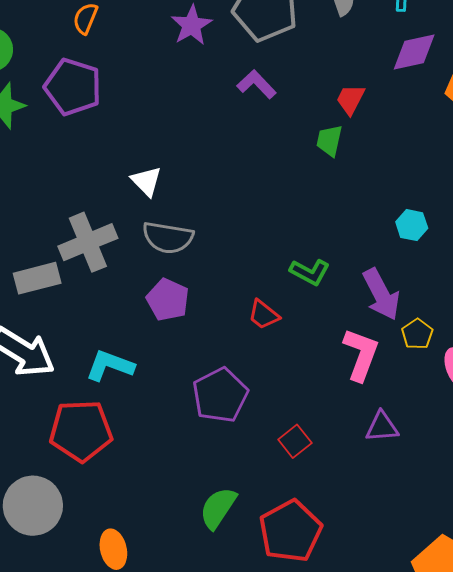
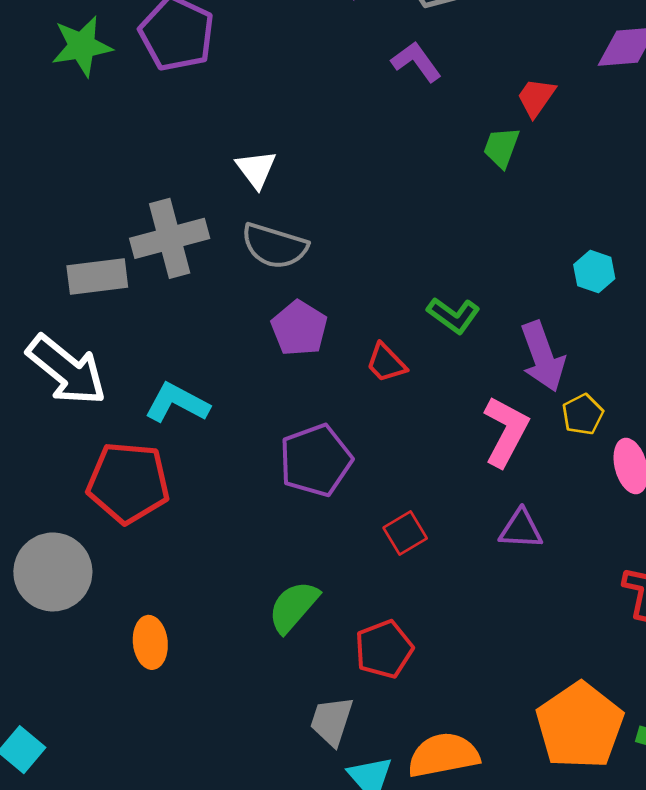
purple pentagon: (168, 300) -> (299, 328), moved
red pentagon: (291, 531) -> (384, 649), size x0.7

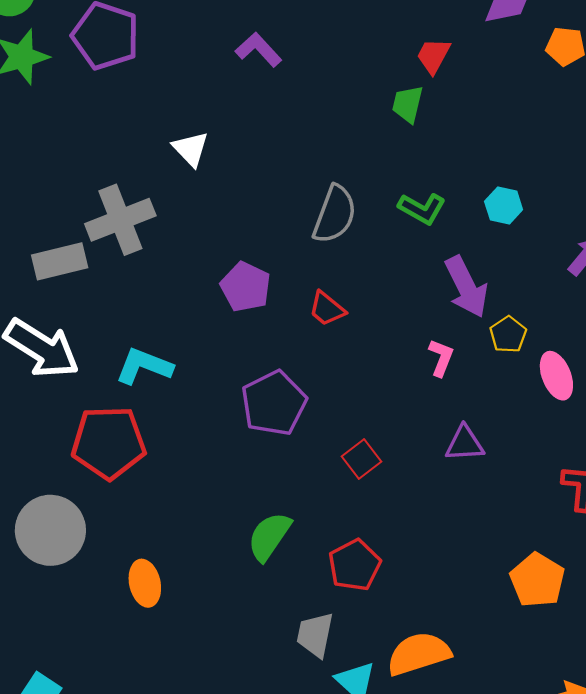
purple L-shape: (416, 62) -> (259, 50), moved
gray semicircle: (275, 246) -> (335, 214), moved, turned -80
green L-shape: (453, 315) -> (422, 209), moved
pink L-shape: (506, 431) -> (441, 358), size x0.6
orange pentagon: (580, 726) -> (537, 580), moved, size x0.7

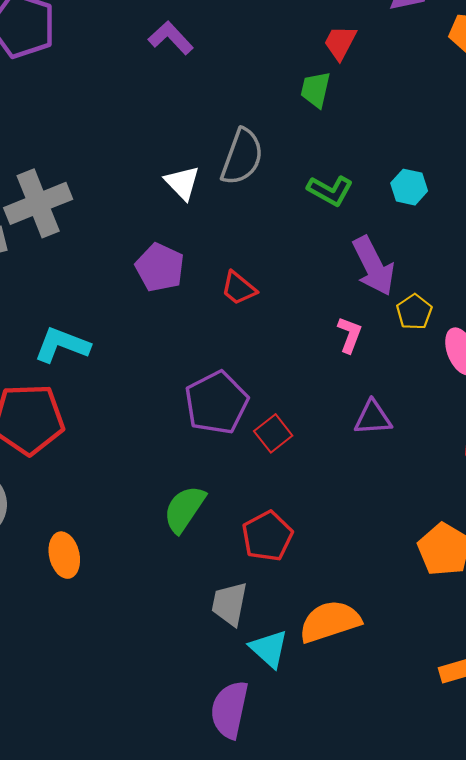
white triangle: (191, 149) -> (182, 183), moved
gray semicircle: (335, 214) -> (242, 157), moved
purple pentagon: (274, 403) -> (216, 403), moved

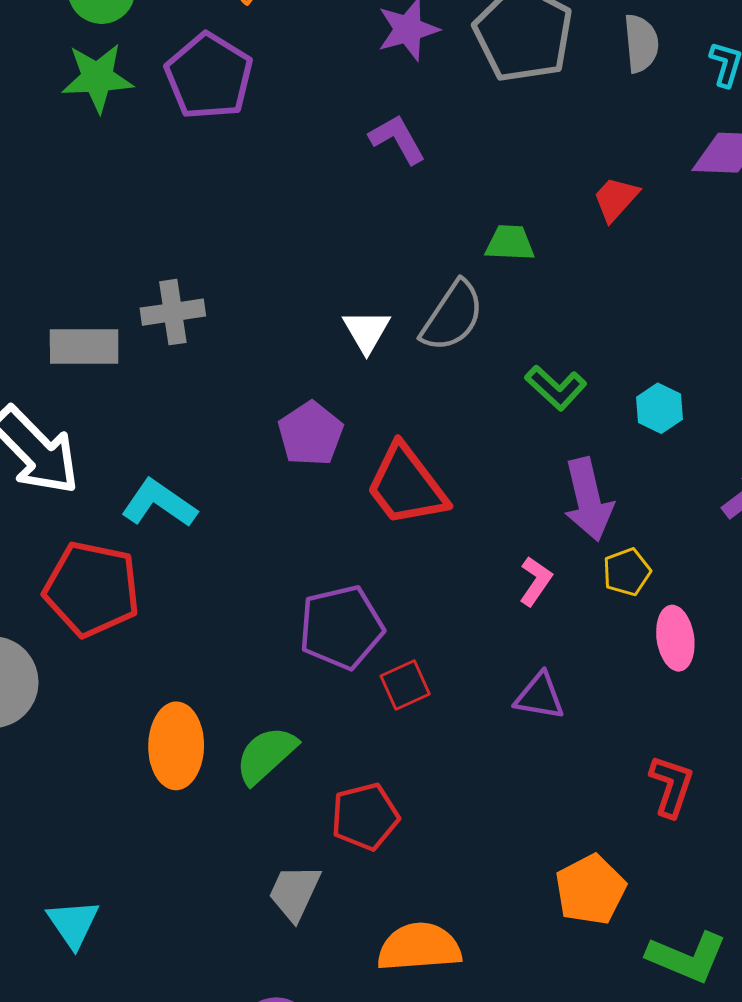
green trapezoid: (315, 89) -> (510, 243), moved, turned 66
gray cross: (38, 203) -> (173, 312), size x0.7
red trapezoid: (239, 288) -> (406, 486), size x1.8
orange ellipse: (64, 555) -> (176, 746), moved, size x1.4
cyan triangle: (269, 649) -> (73, 924), moved

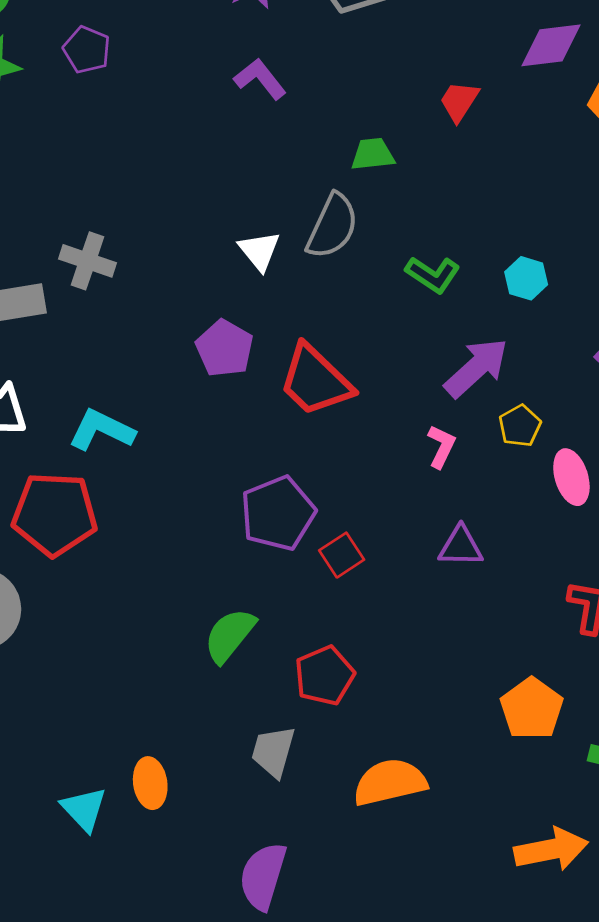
purple pentagon: (209, 76) -> (87, 50), size x0.6
gray cross: (173, 312) -> (88, 261), turned 36
purple arrow: (588, 499) -> (476, 368), turned -110
orange ellipse: (176, 746) -> (150, 783), moved, size x0.7

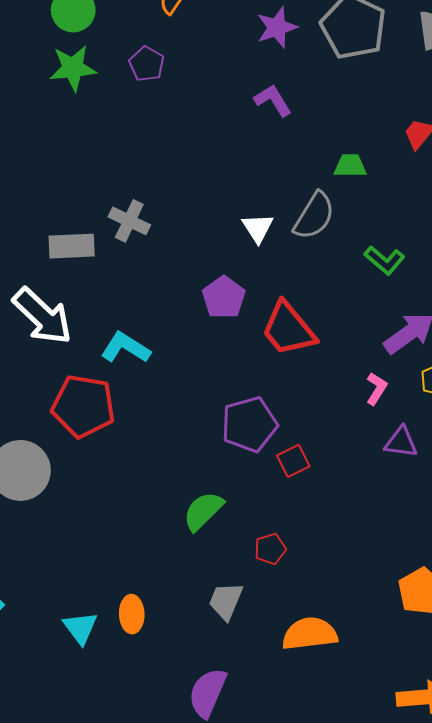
purple triangle: (461, 547) -> (401, 442), moved
red pentagon: (324, 676) -> (270, 549), size x0.7

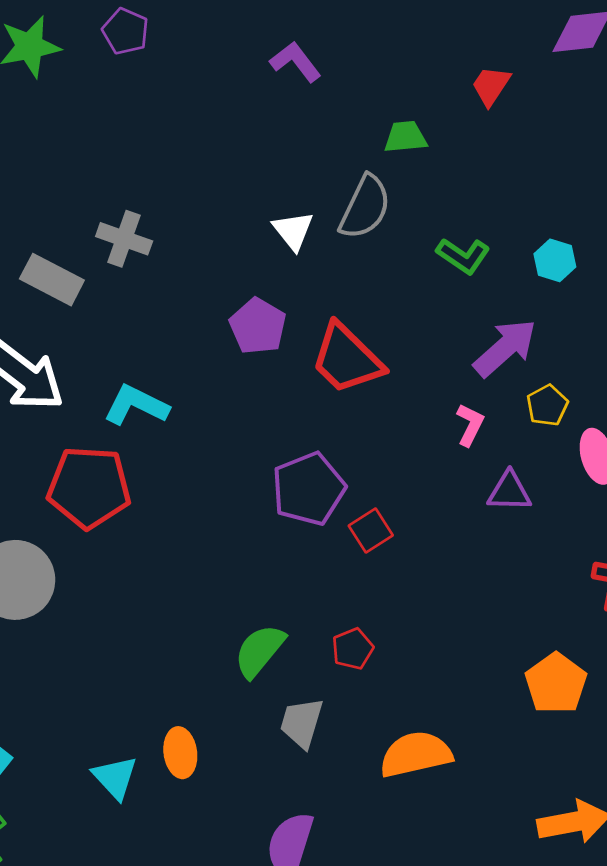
gray rectangle: (72, 246) -> (52, 280), turned 36
green semicircle: (203, 511) -> (260, 651), moved

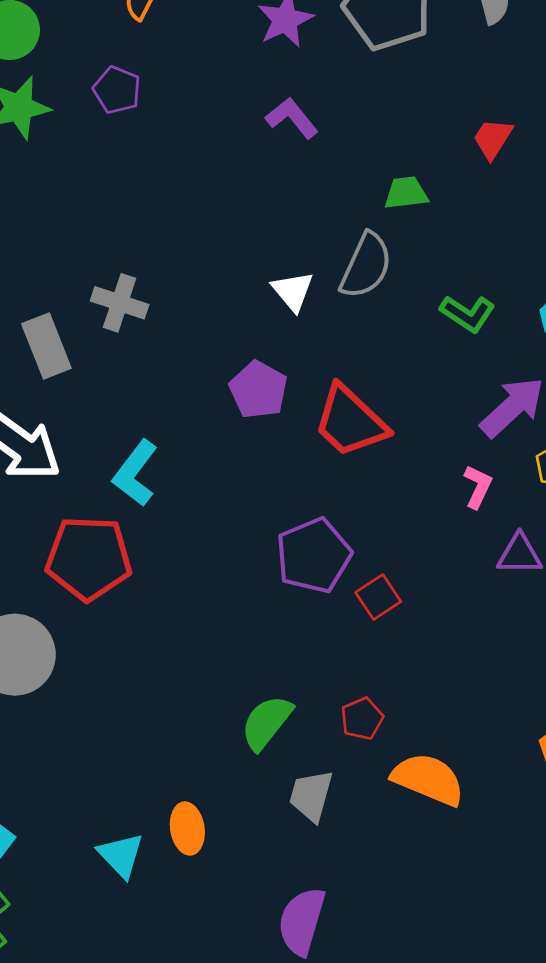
gray rectangle: (52, 280) -> (46, 346), turned 42
cyan L-shape: (136, 405) -> (135, 473), turned -78
orange semicircle: (416, 754) -> (428, 779), moved, turned 36

